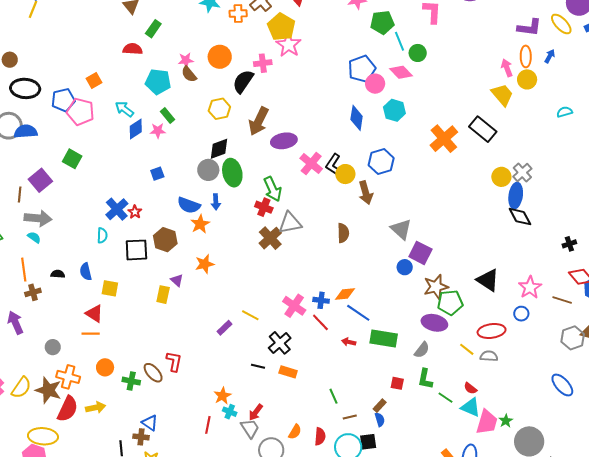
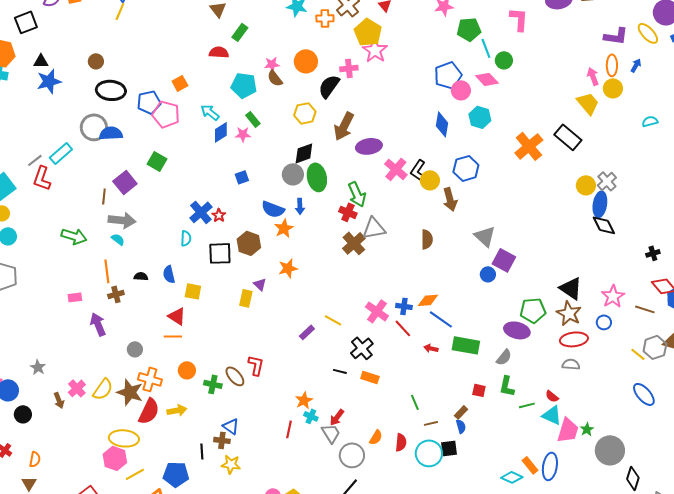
brown star: (436, 287) -> (569, 313), moved, turned -30
yellow line: (467, 349) -> (638, 354), moved
green line: (445, 398) -> (527, 405), turned -49

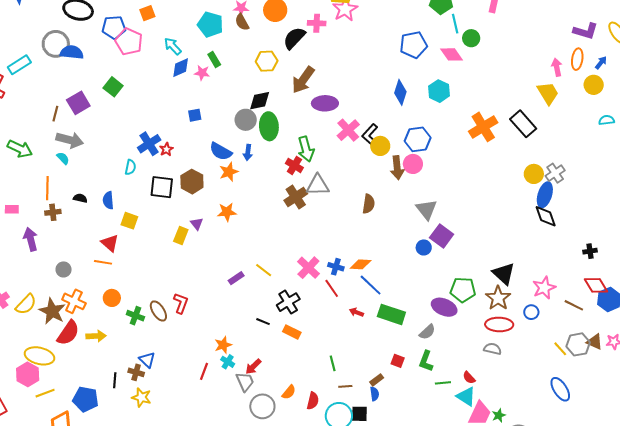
yellow circle: (613, 88) -> (594, 85), moved
pink circle: (461, 90) -> (413, 164), moved

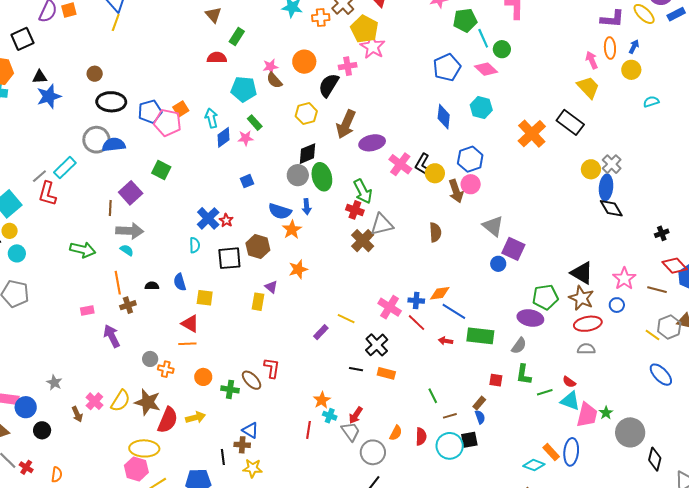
orange square: (147, 13) -> (181, 109), moved
cyan arrow: (173, 46) -> (211, 118), turned 42
orange cross: (74, 301) -> (166, 369), moved, size x0.7

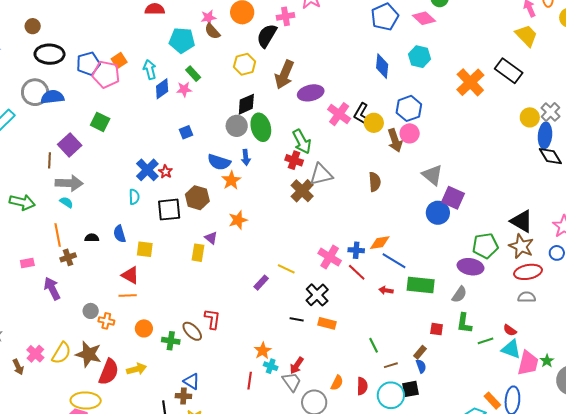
blue circle: (498, 264) -> (438, 213), size x1.5

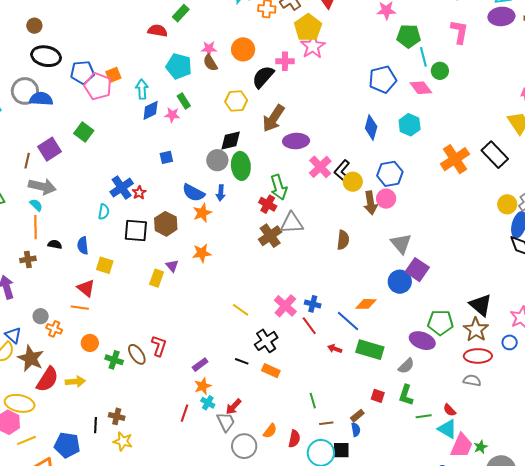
orange line: (58, 235) -> (36, 227), moved
orange diamond: (380, 243) -> (366, 304), moved
purple rectangle: (261, 283) -> (200, 365), moved
blue triangle: (192, 381) -> (13, 335), moved

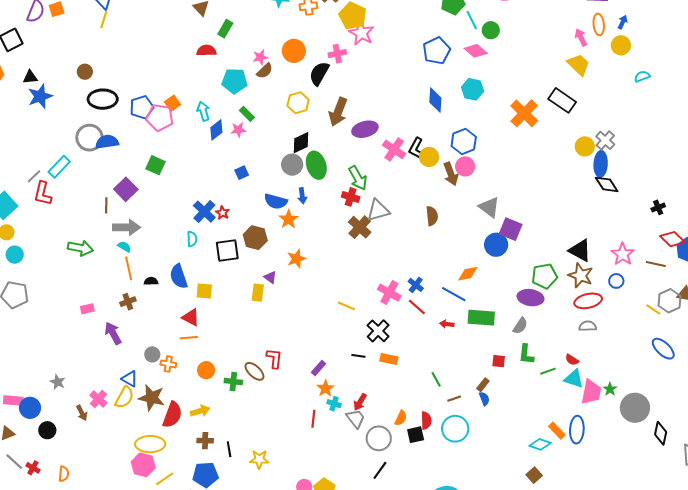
brown semicircle: (210, 63) -> (265, 71), turned -90
blue semicircle: (83, 246) -> (179, 276), size x1.4
blue cross: (313, 304) -> (416, 285), turned 35
brown cross: (117, 416) -> (205, 441), moved
black square: (341, 450) -> (416, 435), moved

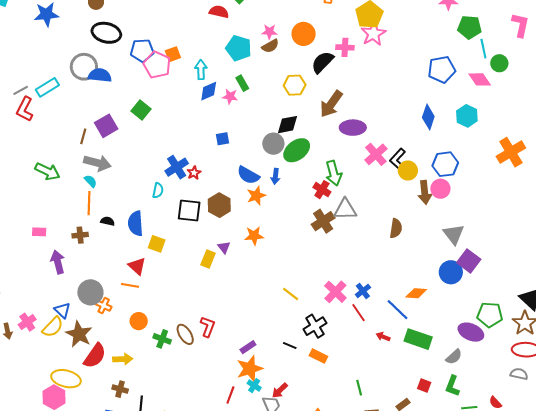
green ellipse: (316, 165) -> (297, 150), turned 56
gray circle: (152, 354) -> (90, 292), size x1.6
orange star: (326, 388) -> (250, 369), size x1.5

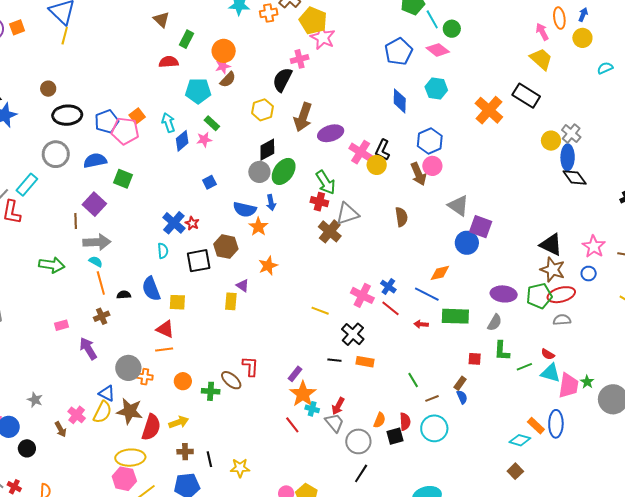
orange circle: (304, 34) -> (224, 51), moved
blue semicircle: (100, 75) -> (95, 161), moved
yellow circle: (408, 171) -> (377, 165), moved
green pentagon: (490, 315) -> (539, 296), moved
red line: (230, 395) -> (292, 425), turned -42

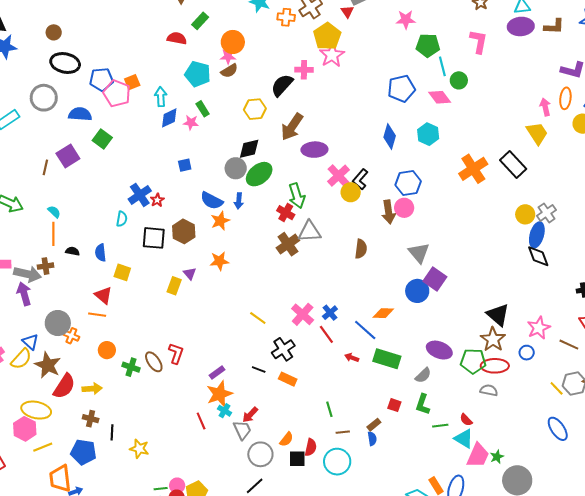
gray arrow: (97, 242) -> (27, 274), moved
blue semicircle: (151, 289) -> (101, 253), size x0.7

